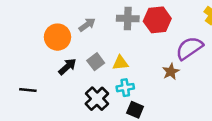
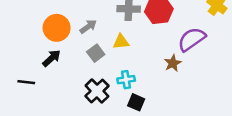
gray arrow: (87, 25) -> (88, 27), moved
yellow triangle: (120, 63) -> (121, 42), moved
black arrow: (67, 67) -> (52, 58), moved

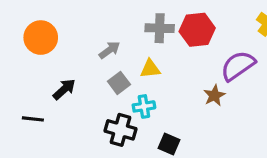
orange circle: (57, 28) -> (41, 38), moved
cyan cross: (126, 80) -> (144, 106), moved
black cross: (97, 91) -> (120, 130), turned -30

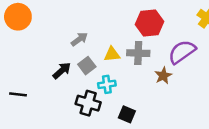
gray cross: (160, 28) -> (138, 53), moved
orange circle: (41, 38) -> (18, 17), moved
black arrow: (64, 89) -> (62, 71), moved

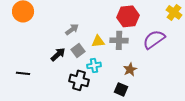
brown star: (163, 76) -> (130, 69), moved
black square: (127, 114) -> (121, 89), moved

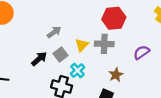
purple semicircle: (154, 39) -> (141, 52), moved, size x0.7
yellow triangle: (98, 41) -> (82, 45), turned -40
cyan cross: (94, 65) -> (78, 71), turned -32

